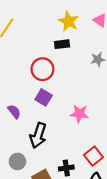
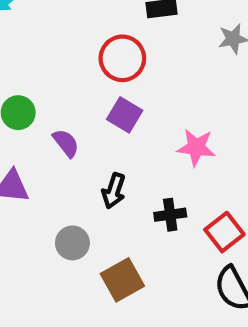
black arrow: (38, 135) -> (114, 191), size x0.7
black cross: (66, 168) -> (170, 215), moved

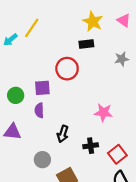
purple square: (125, 115) -> (42, 88), moved, turned -35
purple semicircle: (66, 143) -> (39, 110), turned -144

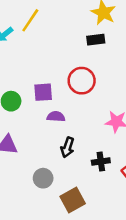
red circle: (67, 69) -> (82, 81), moved
purple semicircle: (39, 110) -> (56, 117), moved, turned 96

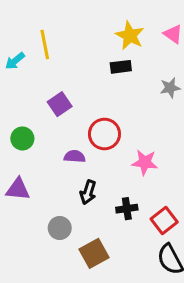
yellow line: (30, 20) -> (45, 44), turned -45
red circle: (82, 81) -> (104, 134), moved
purple square: (43, 92) -> (60, 104), moved, turned -30

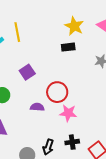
pink star: (145, 162) -> (68, 113), moved
black arrow: (88, 192) -> (48, 147), moved

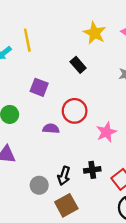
black rectangle: (68, 47) -> (78, 65), moved, turned 56
purple square: (27, 72) -> (39, 87), turned -35
pink star: (68, 113) -> (106, 132), moved, turned -30

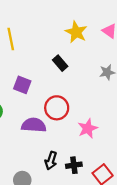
purple semicircle: (51, 129) -> (34, 125), size x1.5
black arrow: (64, 176) -> (51, 161), moved

